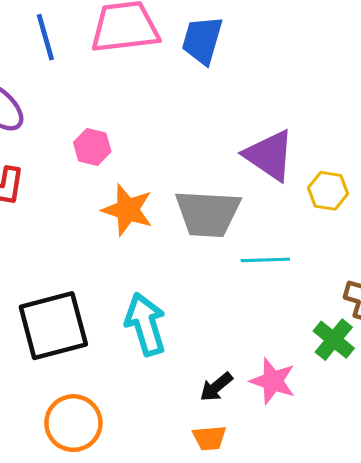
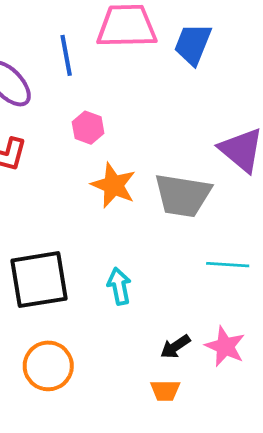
blue line: (45, 37) -> (66, 55), moved
cyan line: (265, 260) -> (228, 265), moved
cyan arrow: (145, 324) -> (119, 286), size x0.7

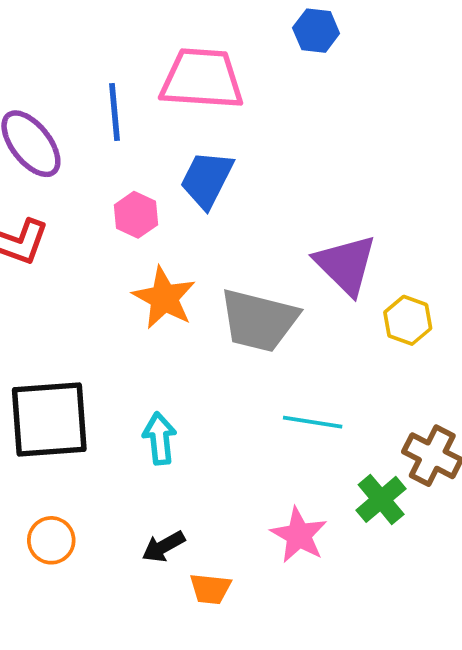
blue trapezoid: (193, 44) -> (207, 179), moved
black arrow: (175, 347) -> (163, 546), moved
orange circle: (48, 366) -> (51, 540), size x0.7

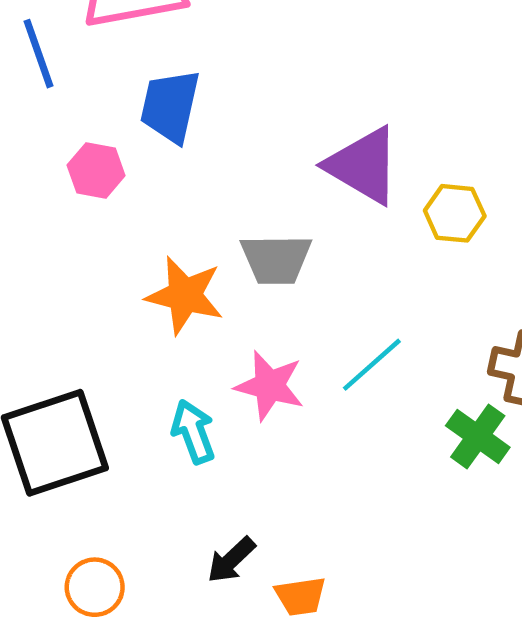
orange star: (164, 298) -> (185, 295), moved
gray trapezoid: (259, 320) -> (276, 259), size x0.7
cyan line: (313, 422) -> (372, 365), turned -36
pink star: (299, 535) -> (270, 386), moved

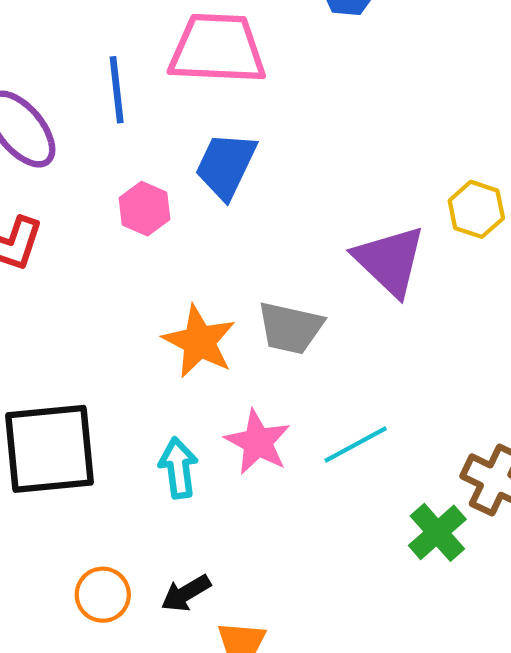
yellow hexagon: (455, 213) -> (476, 209), moved
orange circle: (95, 587) -> (103, 595), moved

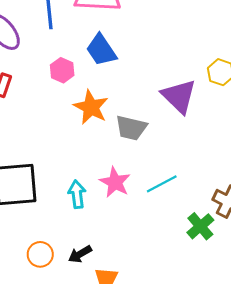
blue trapezoid: (226, 166) -> (101, 50), turned -60
orange star: (199, 342) -> (91, 107), moved

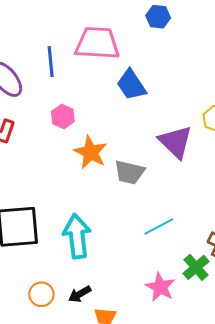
blue trapezoid: (101, 50) -> (131, 85), moved
pink star: (115, 182) -> (160, 287), moved
cyan arrow: (77, 194) -> (77, 236), size x1.6

